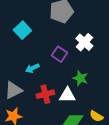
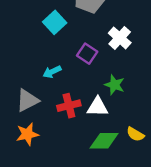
cyan square: (22, 30) -> (55, 22), moved

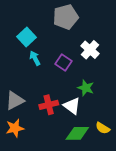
cyan square: (55, 22) -> (26, 37), moved
cyan arrow: (52, 72) -> (35, 58), moved, turned 88
white triangle: (98, 107) -> (72, 106), turned 36

